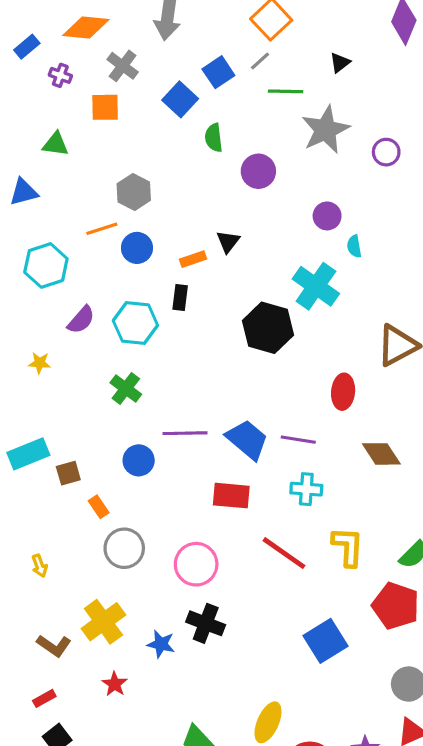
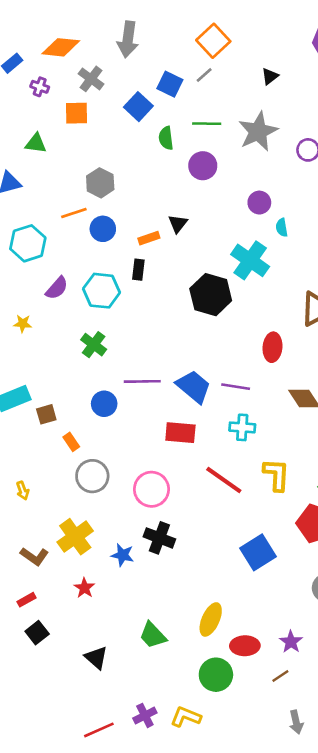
blue square: (218, 72) -> (170, 84), turned -30
green line: (286, 91) -> (207, 124), moved

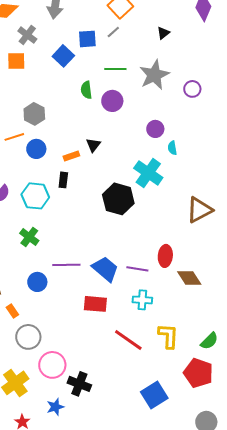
blue square: (170, 84) -> (87, 39), turned -30
green semicircle: (166, 138) -> (86, 90), moved
red ellipse: (272, 347) -> (165, 256), moved
pink circle: (151, 489) -> (52, 365), moved
blue star: (123, 555) -> (55, 407), moved, turned -30

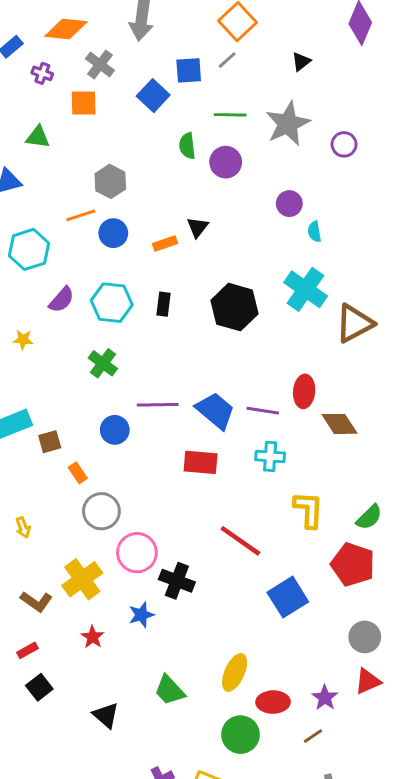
cyan cross: (148, 173) -> (306, 289), moved
black rectangle: (63, 180) -> (164, 304), moved
red line: (128, 340) -> (240, 541), moved

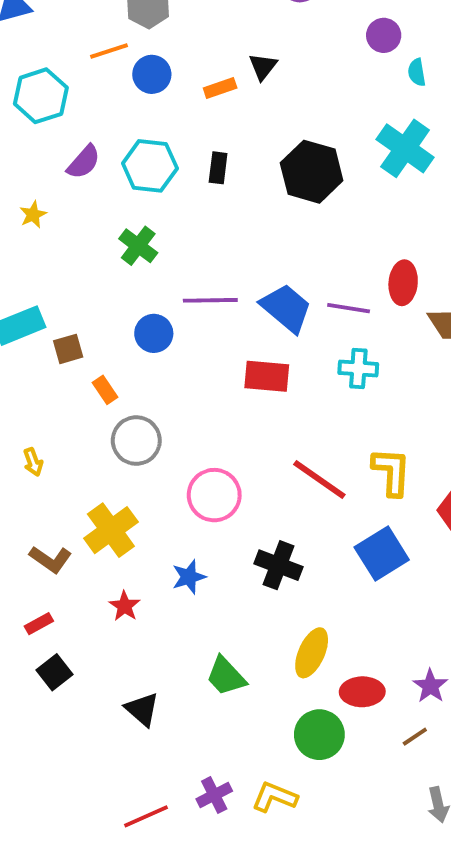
yellow star: (23, 340) -> (33, 215), turned -30
yellow L-shape: (309, 510) -> (391, 472), moved
pink circle: (137, 553) -> (214, 495), moved
black cross: (177, 581) -> (278, 565), moved

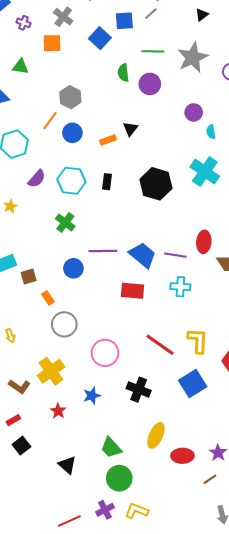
orange line: (109, 51) -> (50, 121), turned -36
green circle: (319, 735) -> (119, 478), moved

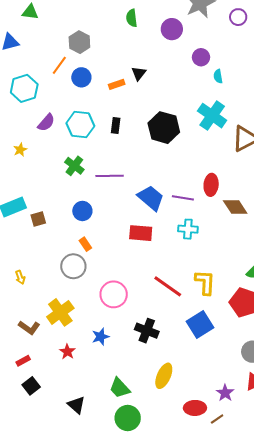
purple circle: (150, 84) -> (172, 29), moved
purple line: (103, 251) -> (110, 176), moved
orange rectangle: (48, 298) -> (85, 244), moved
red ellipse: (182, 456) -> (195, 408), moved

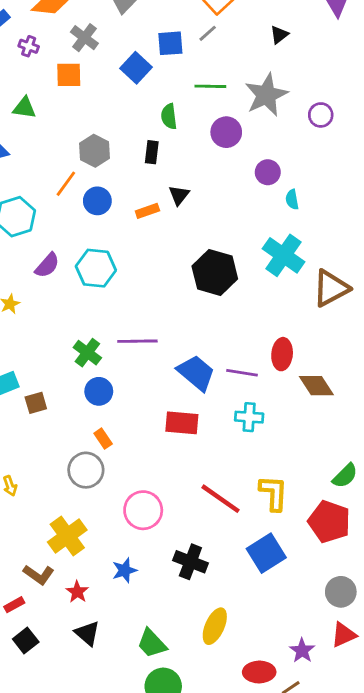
black rectangle: (116, 126) -> (152, 152), moved
green cross: (74, 166) -> (87, 353), moved
brown L-shape: (29, 328) -> (39, 575), moved
black triangle: (76, 405) -> (87, 633), moved

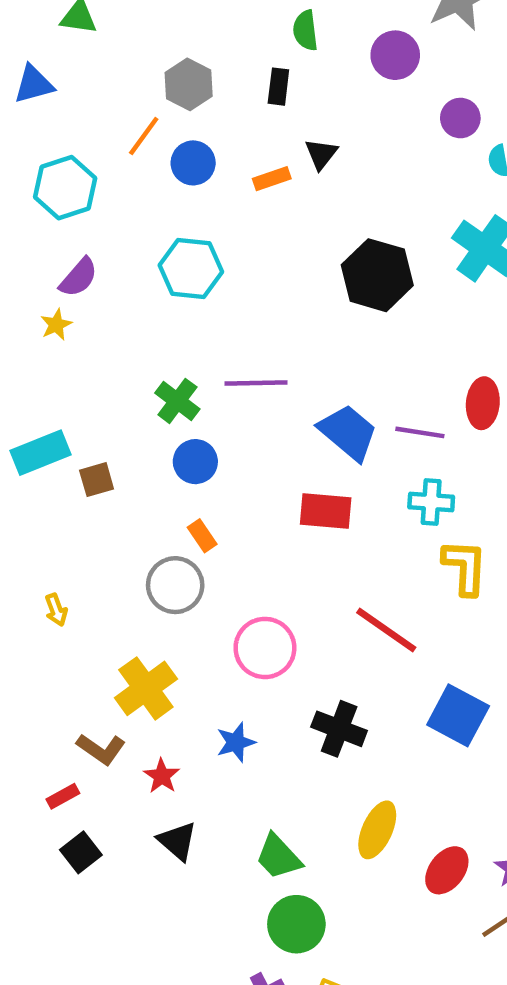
purple semicircle: (47, 265) -> (79, 277), moved
yellow L-shape: (273, 493) -> (465, 567), moved
blue square: (266, 553) -> (458, 715), turned -30
red ellipse: (259, 672) -> (447, 870), moved, turned -52

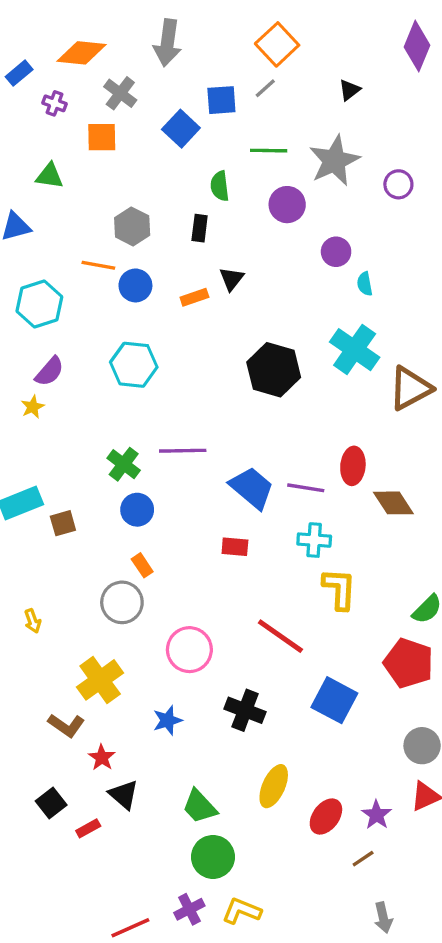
orange line: (144, 136) -> (98, 265), turned 64
red rectangle: (326, 511) -> (235, 547), size x0.7
red star: (162, 776) -> (102, 757), moved
red rectangle: (63, 796) -> (88, 828), moved

